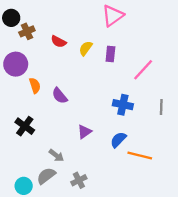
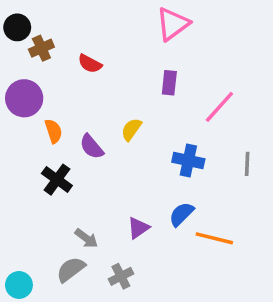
yellow semicircle: (86, 48) -> (131, 129), moved
black cross: (25, 126) -> (57, 180), moved
purple triangle: (84, 132) -> (138, 228), moved
cyan circle: (24, 186) -> (19, 285), moved

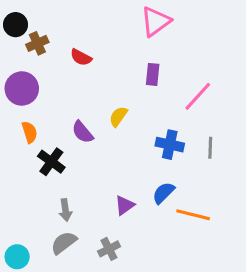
orange semicircle: (54, 131) -> (30, 132), moved
gray line: (247, 164) -> (210, 148), moved
gray arrow: (86, 238) -> (65, 210), moved, turned 45

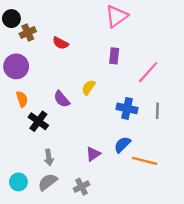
cyan circle: (17, 257) -> (18, 182), moved

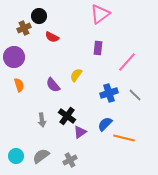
black circle: (11, 19) -> (39, 16), moved
blue cross: (127, 108) -> (109, 93), turned -30
gray line: (157, 111) -> (135, 95), turned -48
black cross: (38, 121) -> (67, 116), moved
gray arrow: (49, 157) -> (42, 120), moved

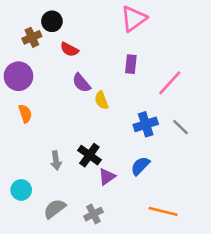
yellow semicircle: (76, 75) -> (101, 100), turned -56
purple semicircle: (53, 85) -> (81, 83), moved
orange line: (124, 138) -> (163, 211), moved
cyan circle: (16, 156) -> (21, 190), moved

